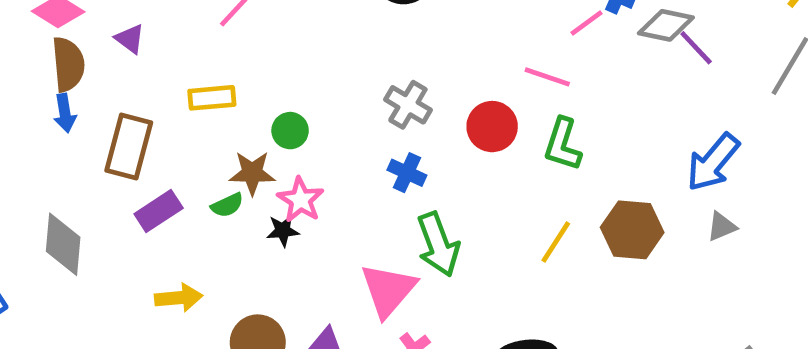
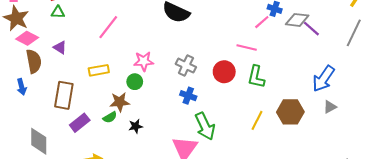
blue arrow: (65, 113) -> (22, 87), moved
pink star: (301, 200) -> (144, 61), moved, turned -30

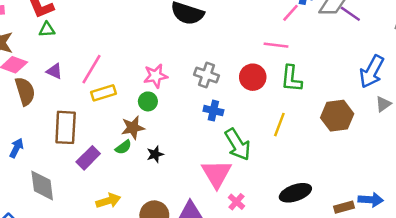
pink line: (108, 27) -> (92, 69), moved
blue arrow: (22, 87) -> (16, 148), moved, turned -133
yellow line: (257, 120) -> (279, 125), moved

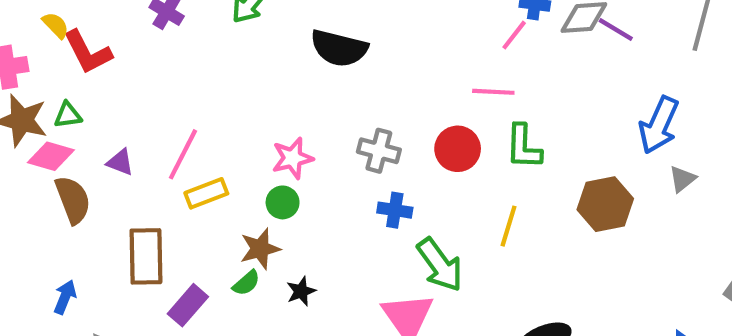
green triangle: (47, 30) -> (68, 115), moved

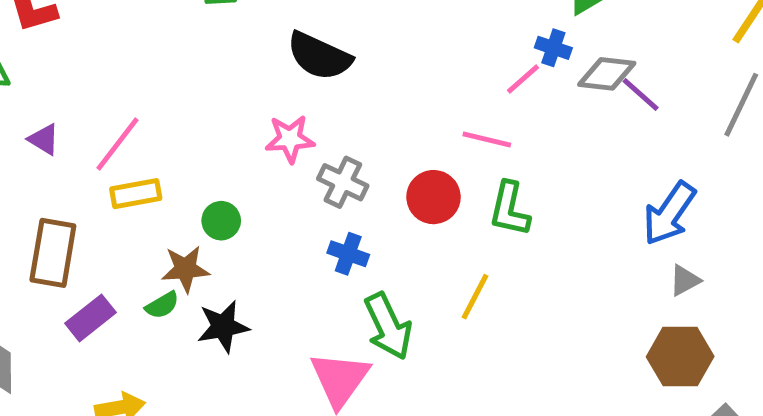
pink star: (293, 158) -> (290, 139), moved
brown hexagon: (605, 204) -> (680, 357), moved
black star: (301, 291) -> (223, 327), size x1.5

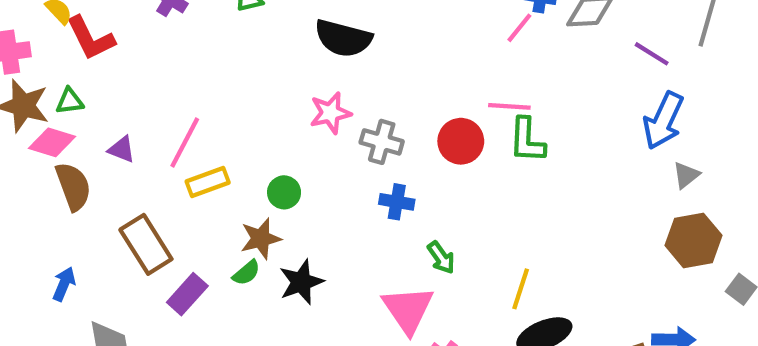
purple line: (641, 95) -> (652, 54), moved
pink line: (487, 139) -> (509, 106), moved
brown rectangle: (53, 253) -> (146, 244), turned -32
yellow line: (475, 297) -> (521, 289), moved
green arrow: (388, 326) -> (441, 258), size x0.6

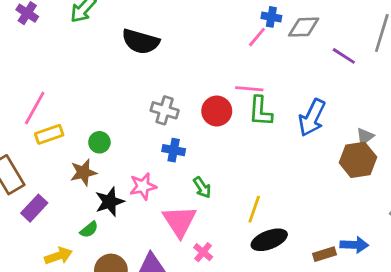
pink star: (330, 113) -> (143, 186), moved
blue arrow: (663, 121) -> (312, 118), moved
brown hexagon: (693, 240) -> (358, 160), moved
green semicircle: (246, 273) -> (89, 230), moved

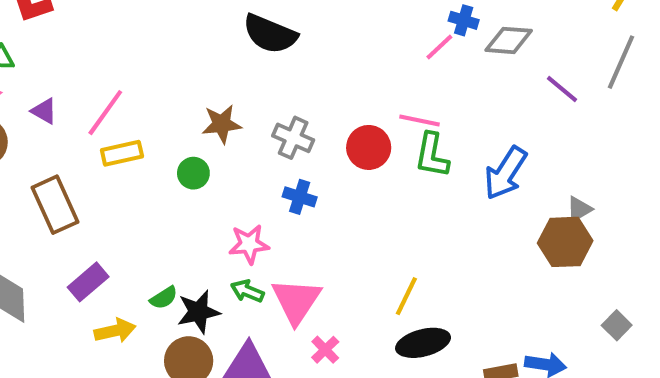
brown star: (83, 172) -> (222, 124), moved
green arrow: (202, 187) -> (247, 291), moved, turned 140
black star: (110, 202) -> (198, 312), moved
purple rectangle: (34, 208) -> (88, 282), moved

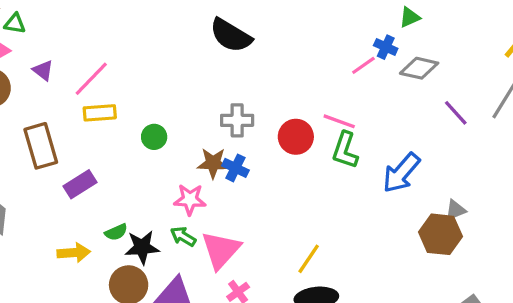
brown star: (222, 124) -> (213, 163), moved
gray cross: (293, 138) -> (237, 120), turned -32
purple rectangle: (88, 282) -> (80, 184), moved

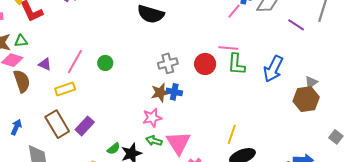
yellow rectangle: (100, 113) -> (65, 89), moved
green circle: (154, 137) -> (105, 63), moved
brown rectangle: (41, 146) -> (57, 124), moved

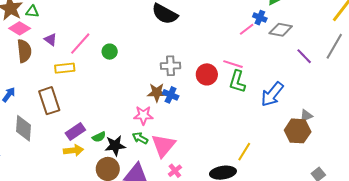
purple rectangle: (85, 126) -> (75, 131), moved
yellow line: (232, 134) -> (244, 152), moved

